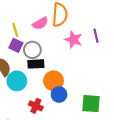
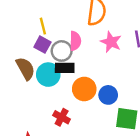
pink semicircle: (40, 23) -> (75, 41), moved, turned -63
cyan circle: (17, 81) -> (48, 75), moved
blue circle: (59, 94) -> (108, 95), moved

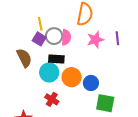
pink star: (111, 42) -> (95, 40), turned 30
gray circle: (62, 51) -> (54, 36), moved
cyan circle: (48, 75) -> (49, 72), moved

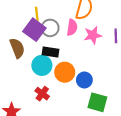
pink semicircle: (66, 37) -> (72, 27), moved
purple square: (39, 39) -> (34, 30), size x1.5

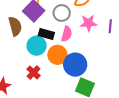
pink semicircle: (72, 27) -> (67, 34), moved
gray circle: (50, 28) -> (62, 13), moved
blue circle: (84, 80) -> (75, 65), size x1.5

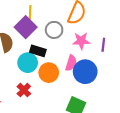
pink semicircle: (67, 34) -> (71, 63), moved
blue circle: (75, 65) -> (85, 72), moved

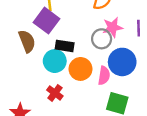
gray circle: (54, 30) -> (102, 39), moved
pink semicircle: (71, 63) -> (104, 76), moved

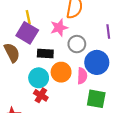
pink star: (113, 27) -> (59, 28), moved
cyan circle: (55, 61) -> (39, 78), moved

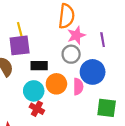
pink star: (59, 28) -> (76, 35), moved
purple square: (27, 33) -> (20, 45), turned -35
green square: (96, 99) -> (107, 108), moved

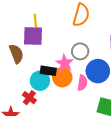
pink star: (76, 35) -> (65, 63), moved, turned -30
black rectangle: (39, 66) -> (48, 71), moved
red cross: (37, 109) -> (29, 98), moved

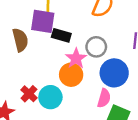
black rectangle: (48, 71) -> (61, 35), moved
cyan circle: (40, 81) -> (50, 97), moved
pink semicircle: (82, 83) -> (104, 98), moved

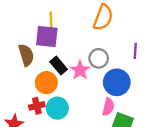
black rectangle: (61, 35) -> (59, 66), moved, turned 36
orange circle: (71, 75) -> (46, 83), moved
red cross: (29, 94) -> (37, 106), turned 35

